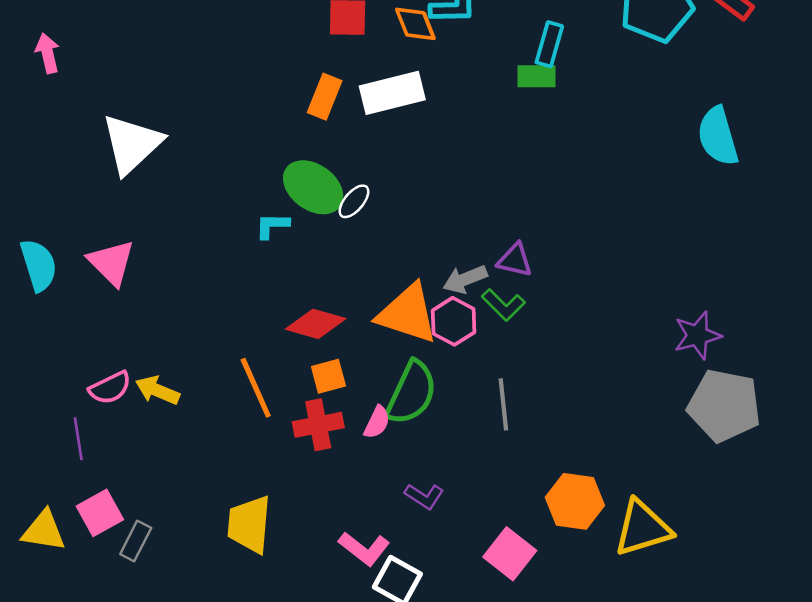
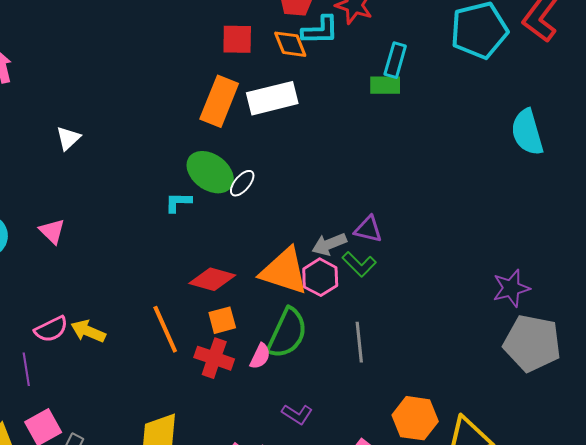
orange rectangle: (325, 97) -> (219, 101), size x1.4
white triangle: (132, 144) -> (68, 138), size x0.5
pink triangle: (111, 263) -> (52, 231), size x0.7
red cross: (318, 425) -> (214, 358), turned 30

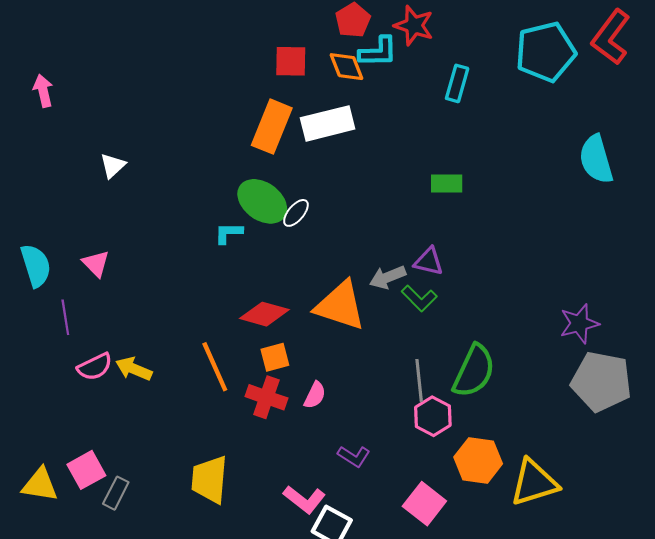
green rectangle: (385, 85) -> (447, 183), moved
pink hexagon: (320, 277) -> (433, 416), moved
green semicircle: (287, 333) -> (474, 371), moved
purple line: (26, 369) -> (65, 317), moved

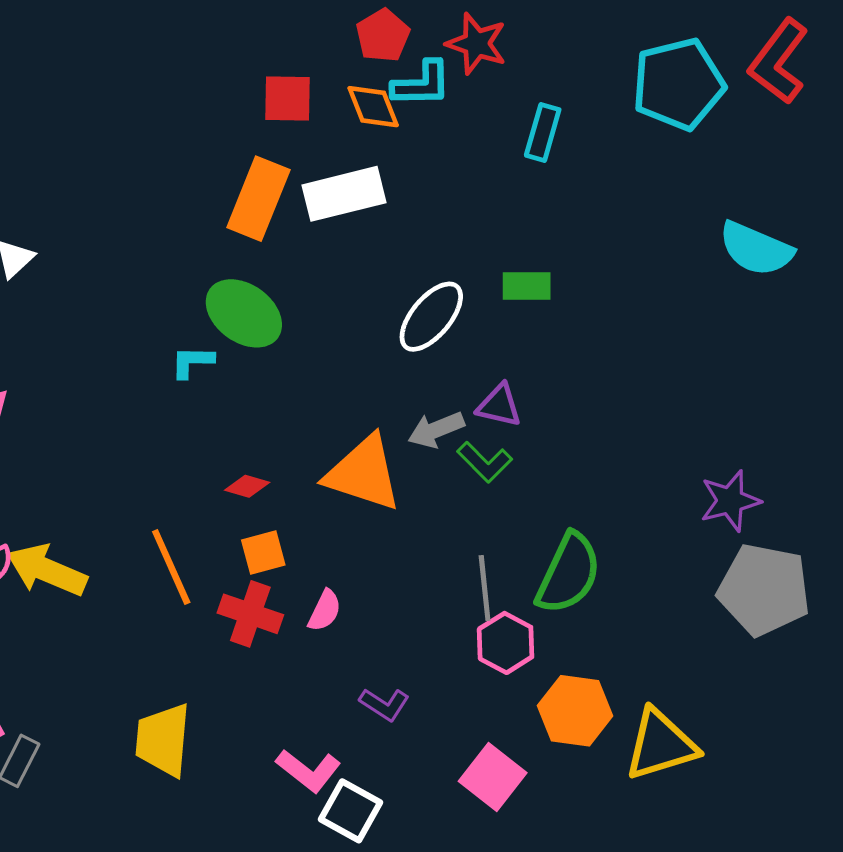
cyan semicircle: (596, 159) -> (756, 249), turned -51
white ellipse: (296, 213) -> (431, 317), moved, size x1.6
red diamond: (264, 314) -> (247, 486), size x0.6
yellow arrow: (134, 369) -> (47, 570), size x1.4

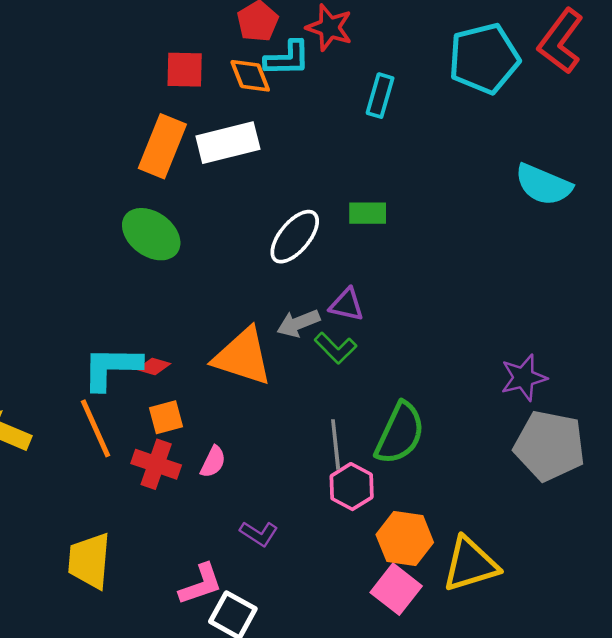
cyan L-shape: (192, 362) -> (112, 368), moved, size x1.8
pink L-shape: (309, 771) -> (201, 584), turned -57
pink square: (493, 777) -> (396, 589), moved

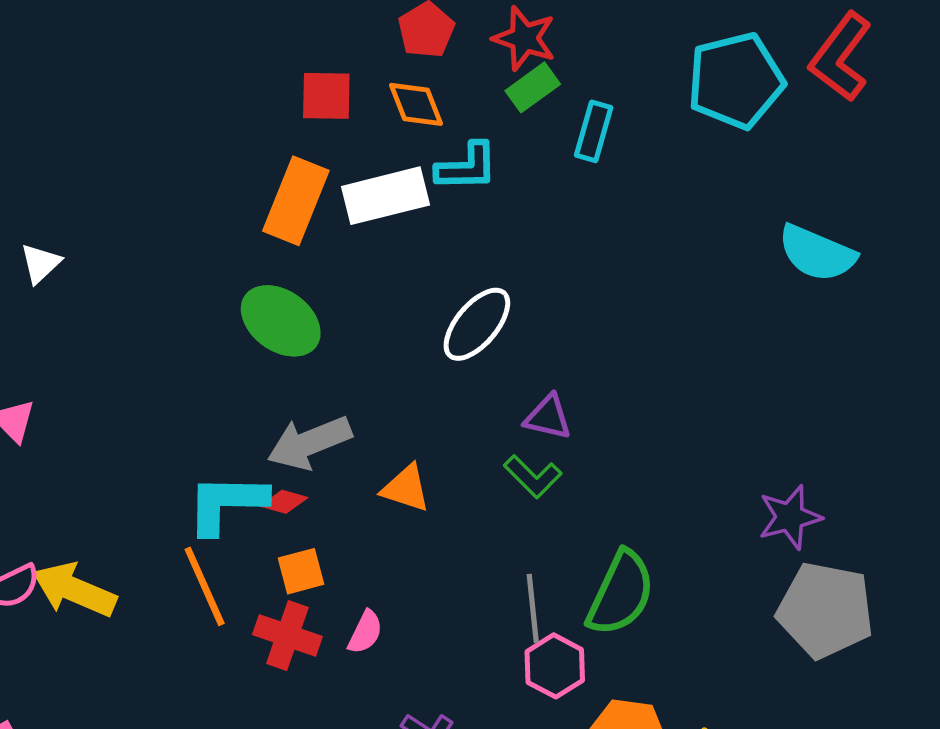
cyan L-shape: (287, 58) -> (467, 167), moved
green rectangle: (368, 213) -> (533, 87), moved, turned -36
gray arrow: (298, 323) -> (309, 443), moved, size x1.4
orange triangle: (243, 357) -> (406, 488), size x0.6

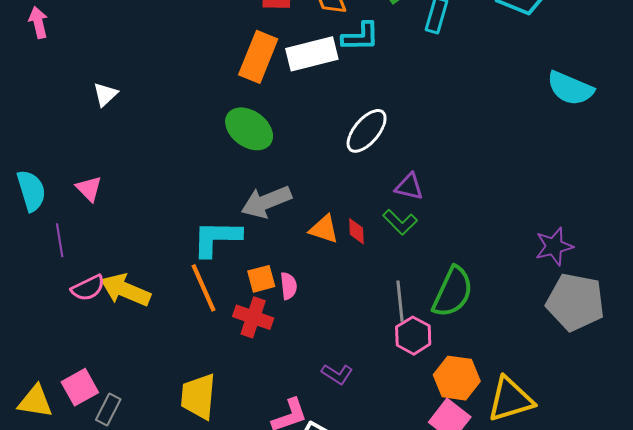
red diamond: (284, 502) -> (356, 231), moved, turned 72
pink semicircle: (365, 632) -> (289, 286), moved, turned -32

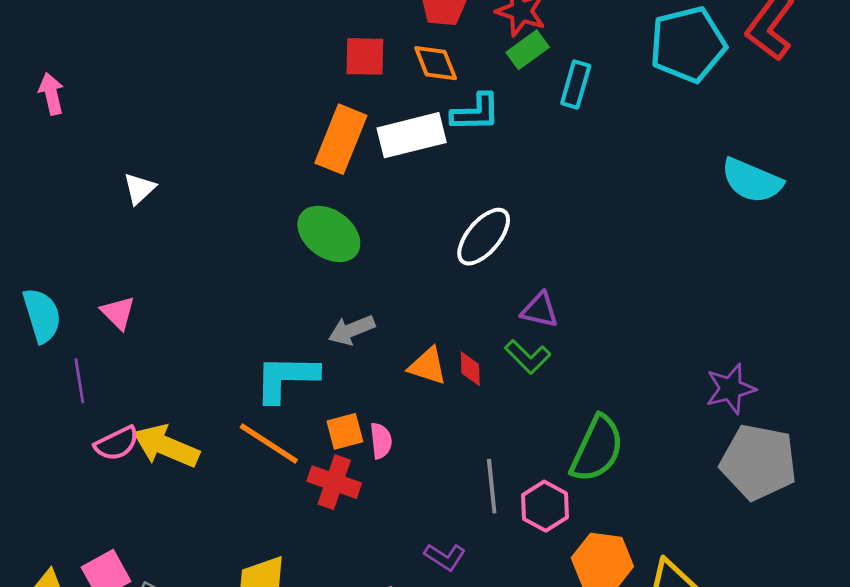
gray arrow: (266, 202) -> (352, 330), size x0.7
orange line: (203, 288) -> (269, 443), turned -33
gray line: (400, 301) -> (492, 486), moved

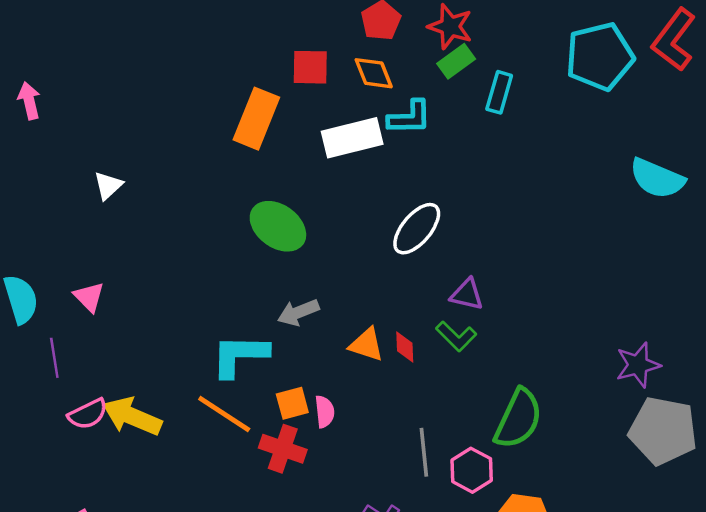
orange rectangle: (341, 139) -> (256, 119), moved

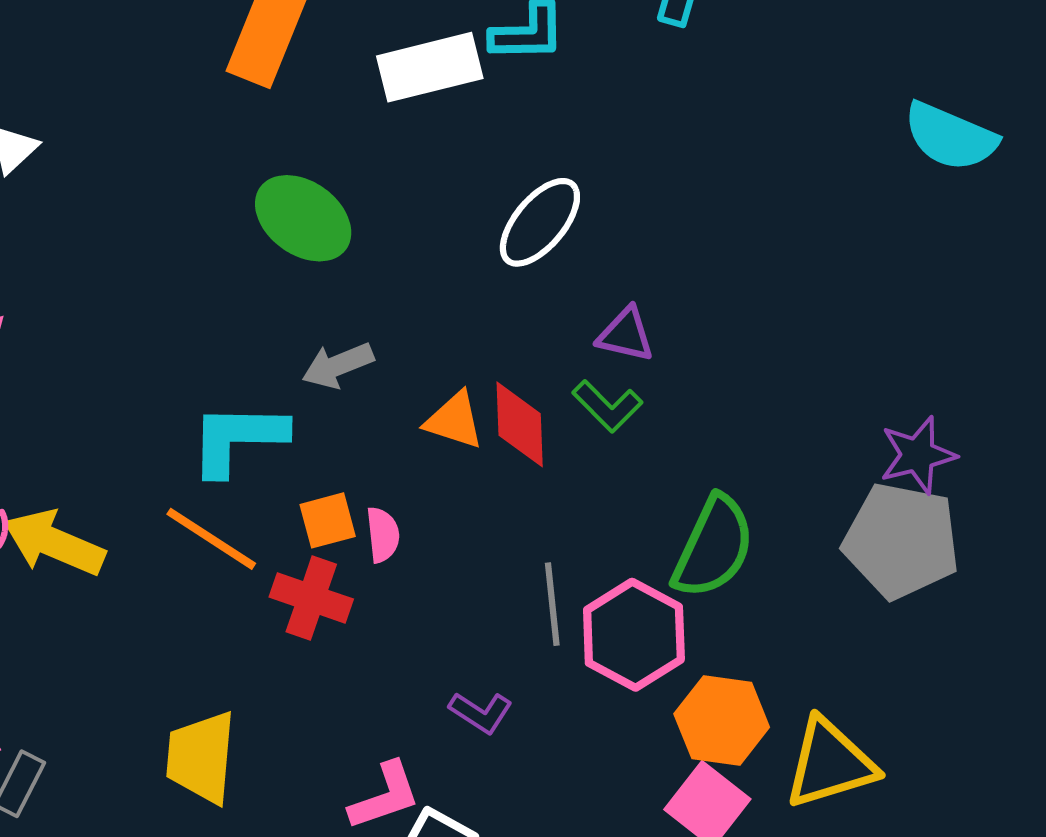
red diamond: (405, 347) -> (520, 424), size x1.6
gray pentagon: (663, 431) -> (901, 541), moved
pink hexagon: (472, 470) -> (634, 635), size x1.4

